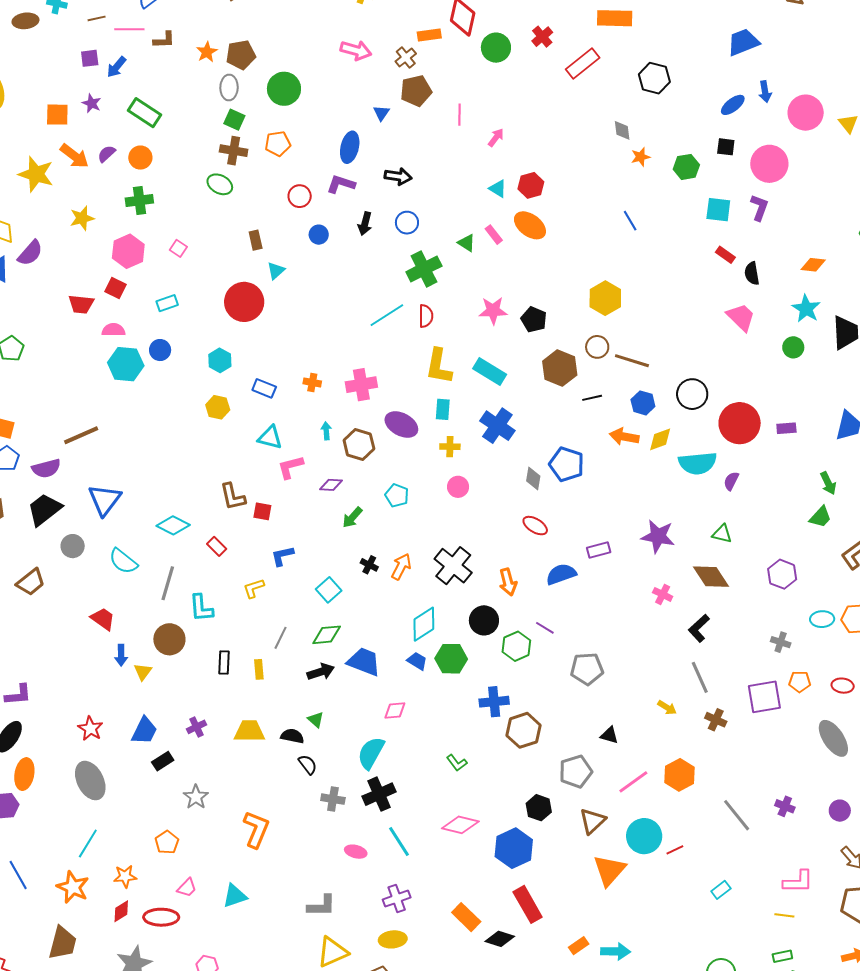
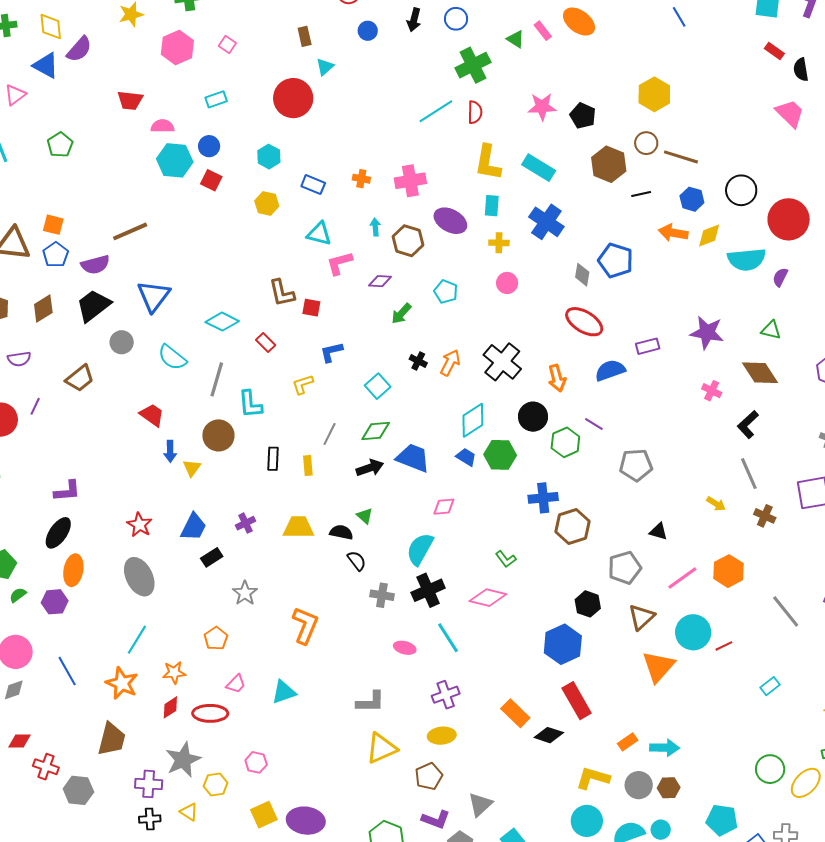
red square: (115, 288) -> (211, 180), moved
red ellipse: (535, 526) -> (584, 322), size x1.5
pink diamond: (460, 825) -> (488, 598), moved

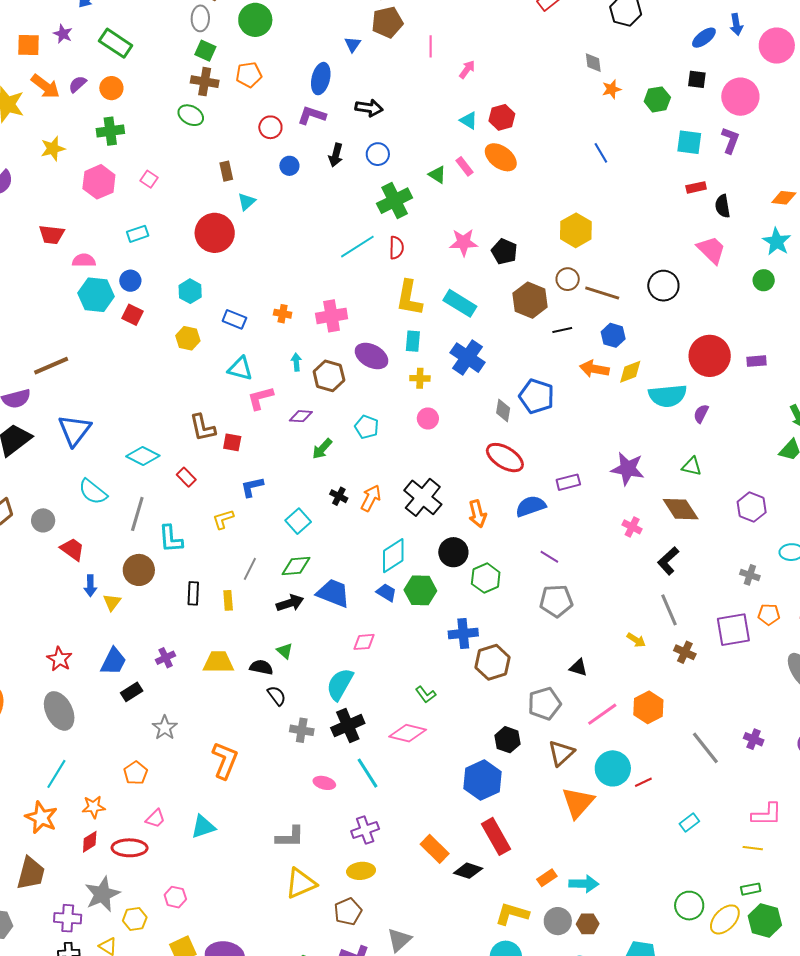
red rectangle: (774, 51) -> (696, 187), turned -48
black circle: (741, 190) -> (663, 286), moved
gray circle: (122, 342) -> (43, 520), moved
purple line: (594, 424) -> (549, 557), moved

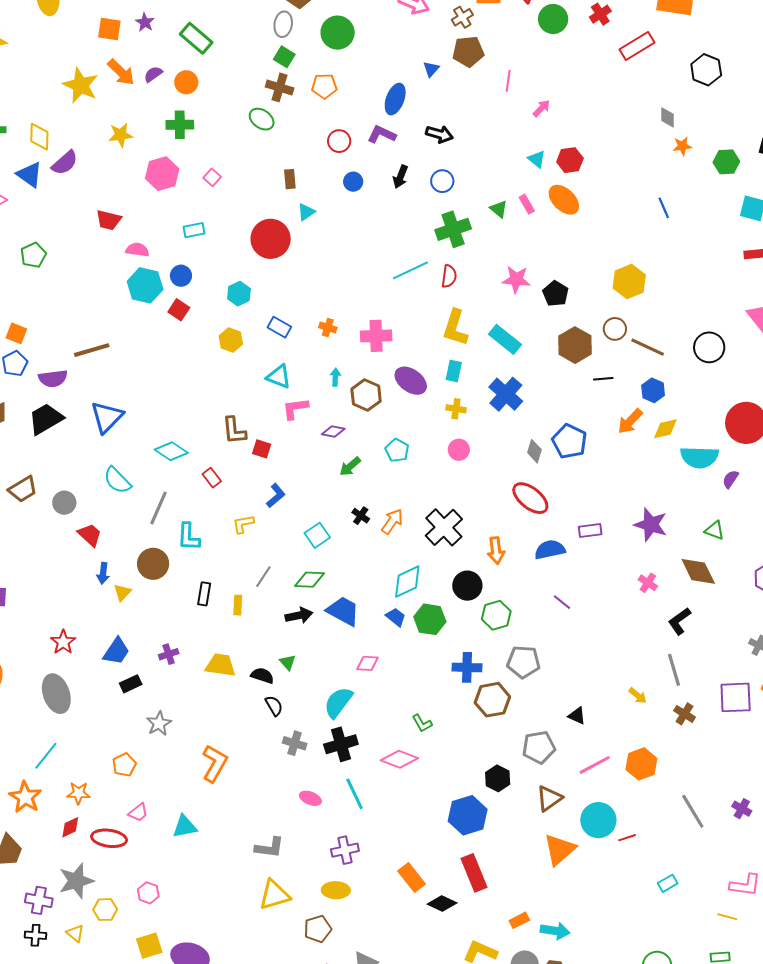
orange arrow: (594, 369) -> (630, 421), turned -64
blue L-shape: (252, 487) -> (276, 496), turned 145
gray pentagon: (556, 601) -> (523, 662), moved

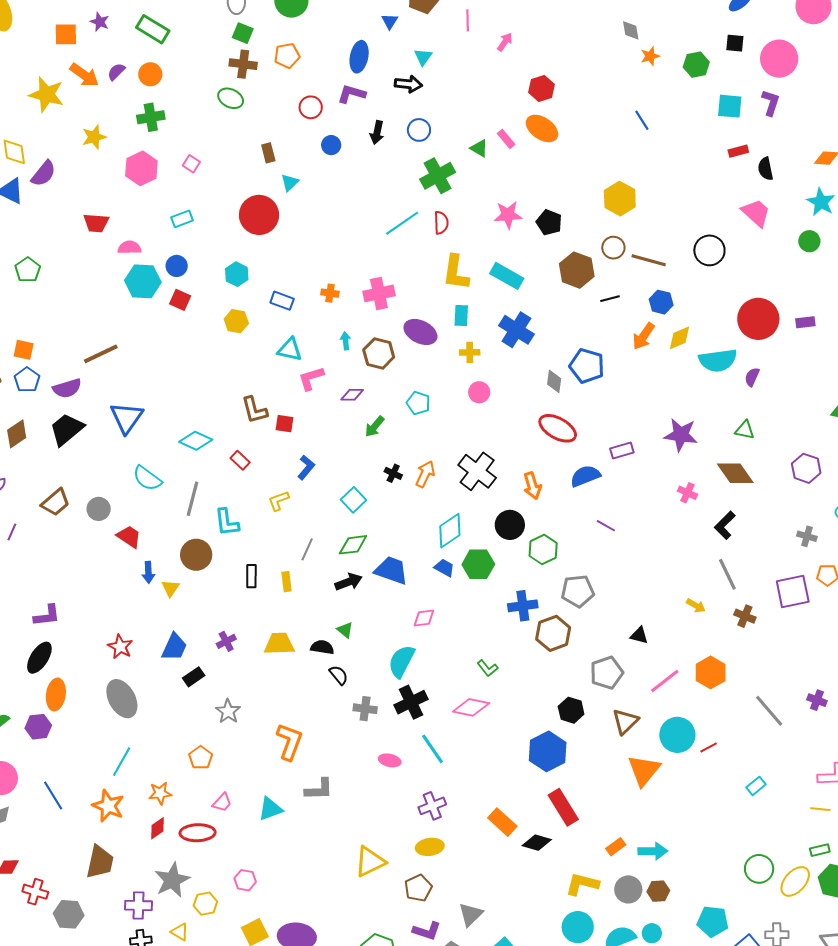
cyan triangle: (537, 159) -> (423, 57), moved, turned 36
gray L-shape: (269, 848) -> (319, 789), moved

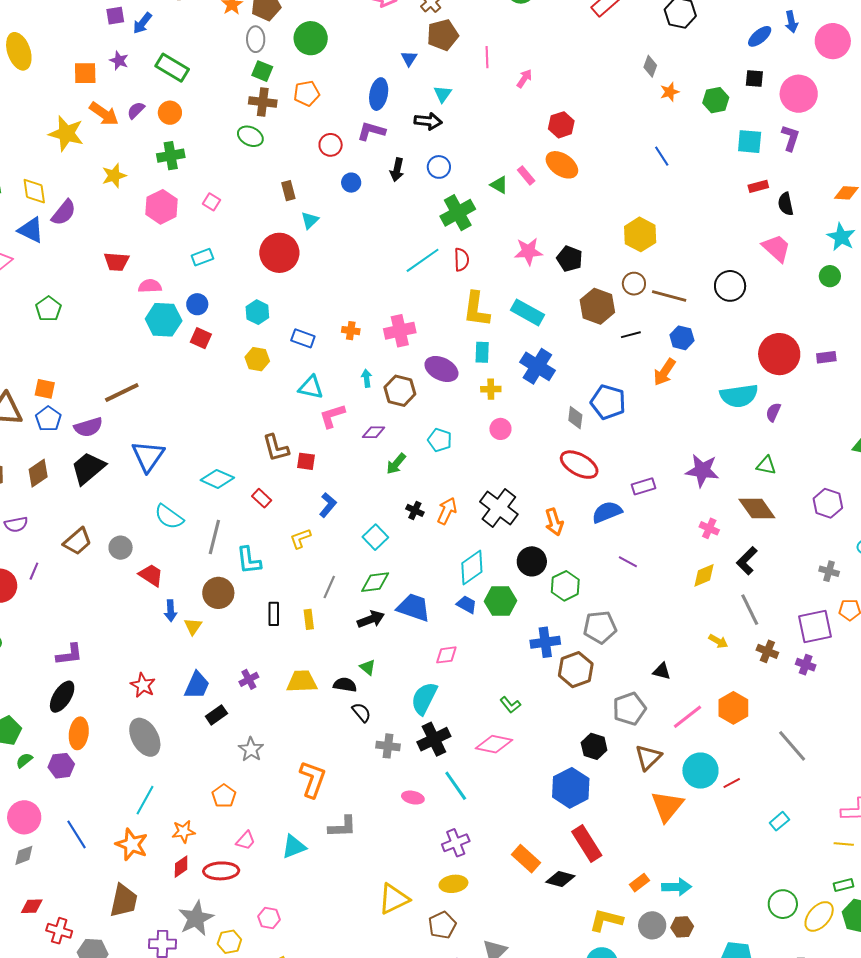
gray diamond: (631, 30) -> (650, 66), turned 30
yellow diamond: (680, 338) -> (704, 575), moved
purple cross: (817, 700) -> (806, 665), moved

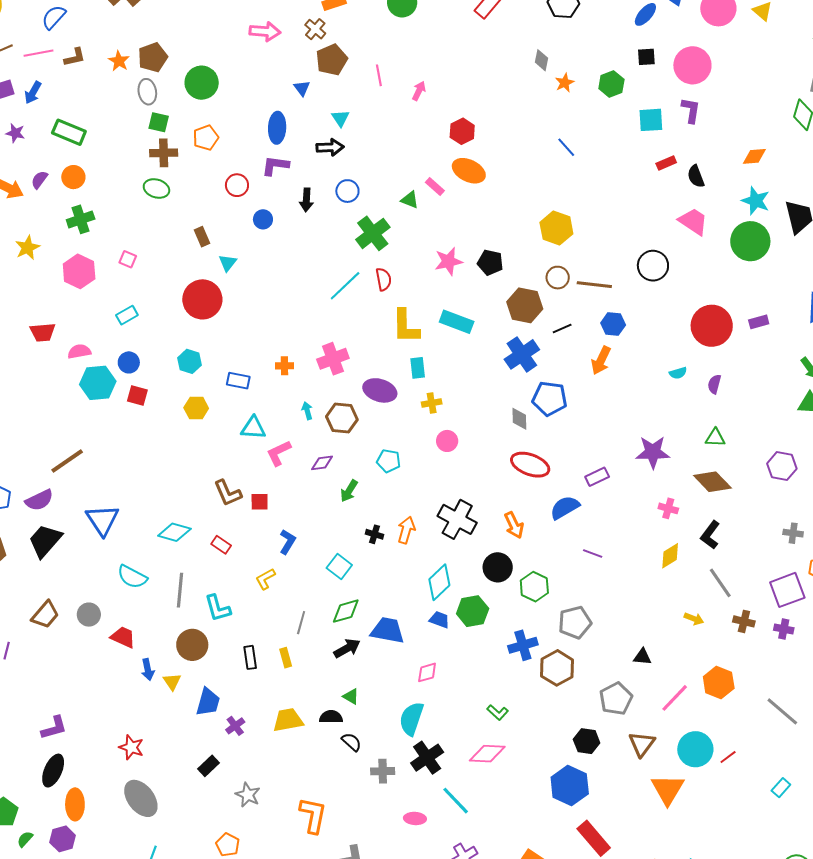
green circle: (830, 276) -> (750, 241), size x1.8
blue cross: (537, 366) -> (522, 354), moved, turned 32
cyan semicircle: (739, 396) -> (678, 373), size x0.5
blue trapezoid: (197, 685) -> (208, 702), moved

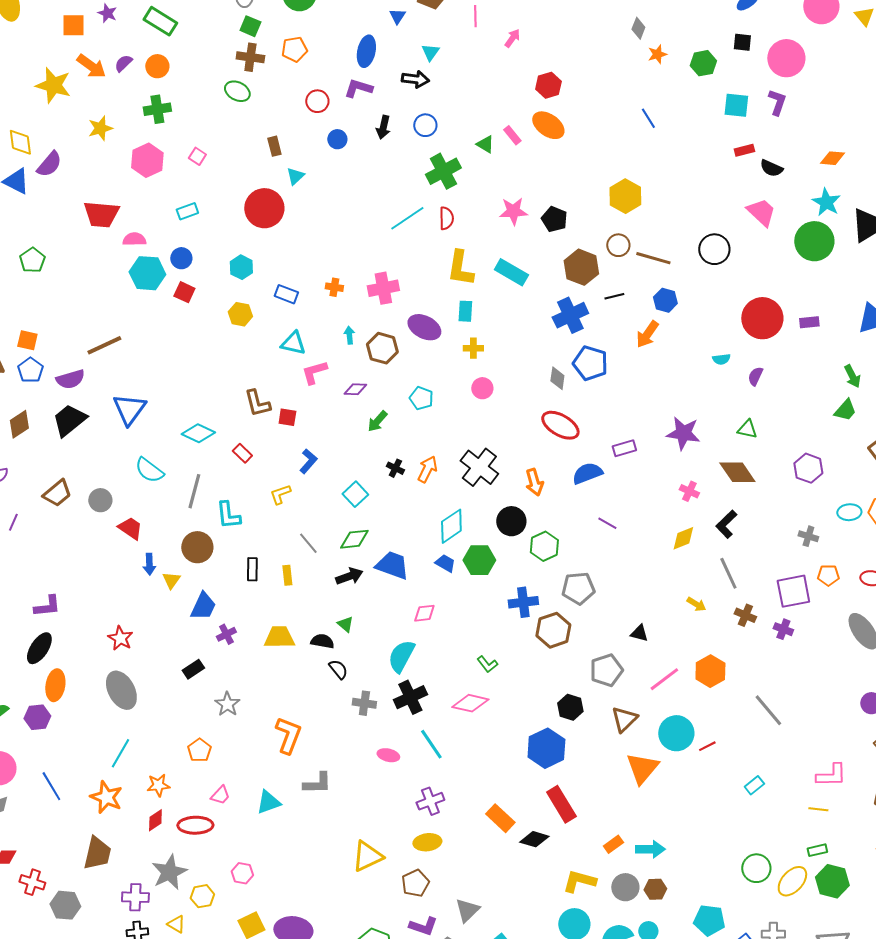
black semicircle: (696, 176) -> (771, 168), turned -55
red trapezoid: (43, 332) -> (101, 214), size x1.4
gray line: (301, 623) -> (308, 543), turned -65

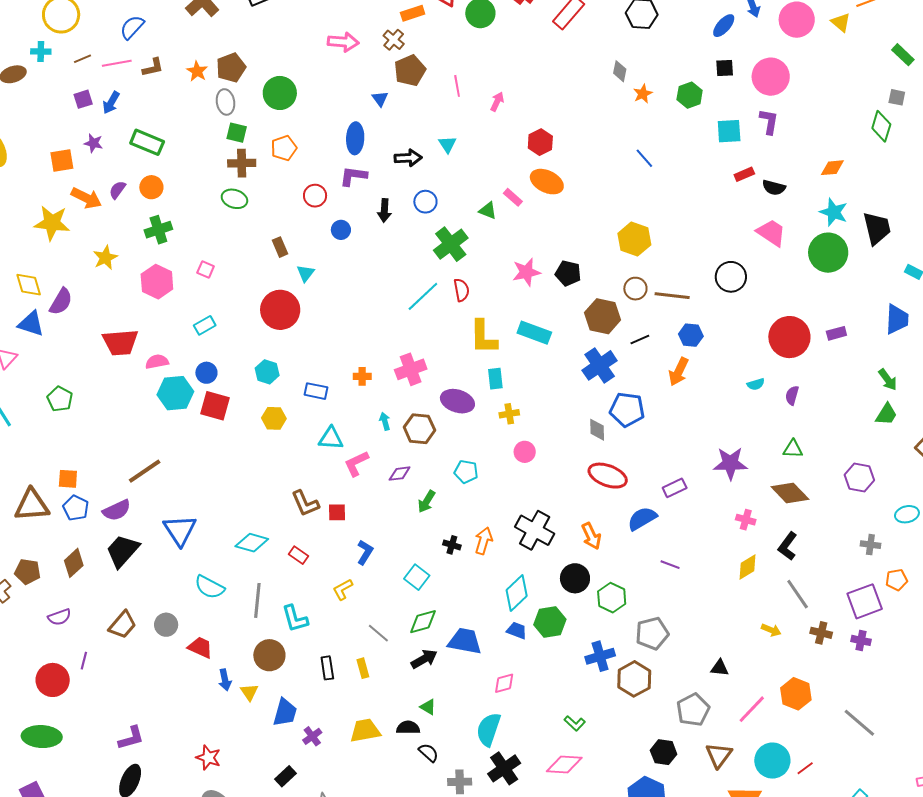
cyan triangle: (430, 52) -> (447, 144), moved
red square: (184, 292) -> (215, 406), size x1.4

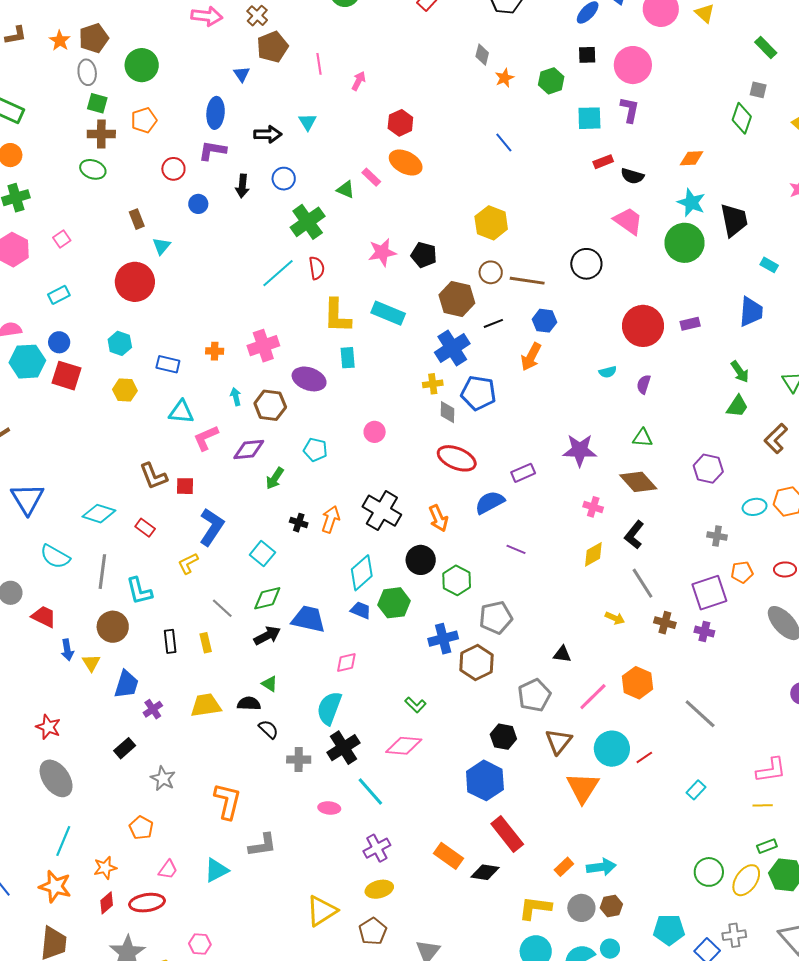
pink square: (206, 269) -> (62, 239), turned 30
yellow cross: (509, 414) -> (433, 384), moved
purple diamond: (400, 474) -> (249, 449), size x1.4
blue L-shape: (365, 552) -> (212, 527), size x1.5

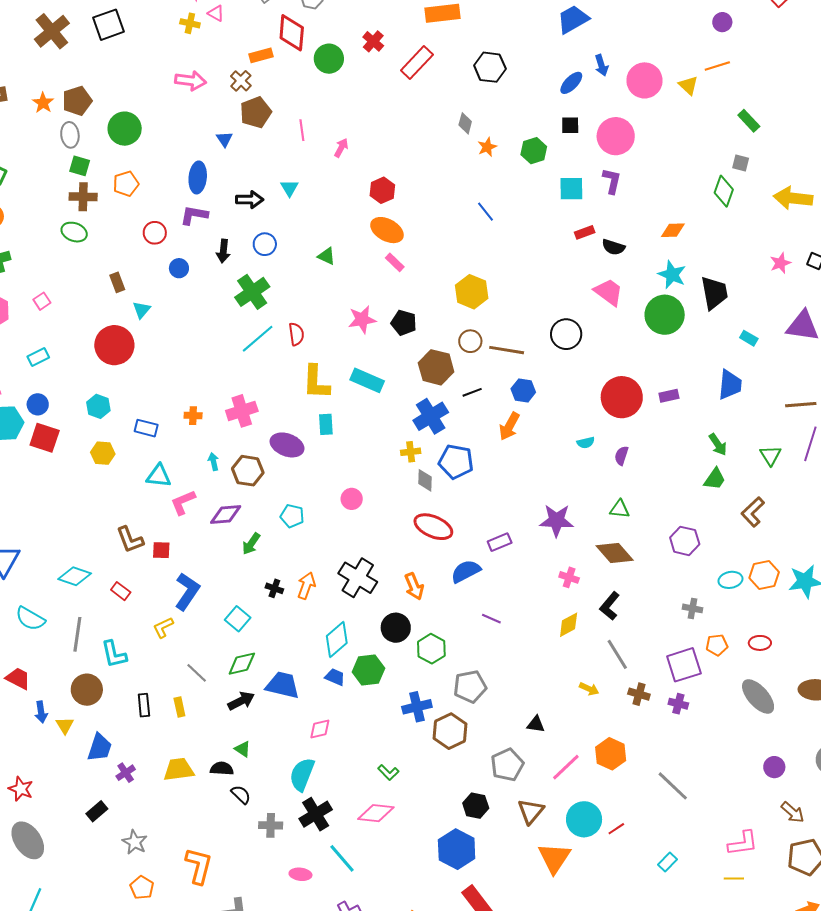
pink rectangle: (371, 177) -> (395, 262), moved
green cross: (308, 222) -> (252, 292), moved
orange pentagon: (141, 828) -> (142, 888), moved

